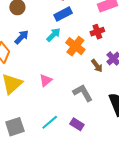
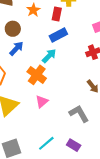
blue arrow: (22, 37) -> (16, 48), moved
orange cross: (75, 46) -> (37, 75), moved

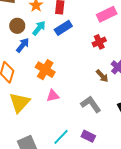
cyan arrow: (49, 56) -> (39, 28), moved
pink triangle: (42, 102) -> (53, 96), turned 32

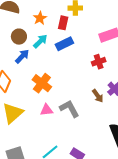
gray L-shape: (91, 104) -> (69, 109), moved

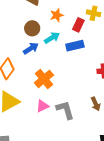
pink triangle: (46, 110) -> (42, 106), turned -32

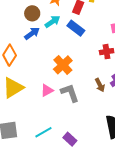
blue rectangle: (75, 46) -> (76, 28), turned 54
orange cross: (44, 79) -> (63, 65), moved

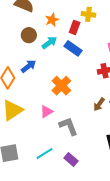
blue arrow: (32, 33) -> (29, 66), moved
brown arrow: (100, 85) -> (99, 104), turned 64
gray L-shape: (70, 93) -> (68, 126), moved

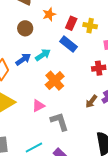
yellow cross: (88, 14) -> (90, 26), moved
cyan arrow: (49, 43) -> (43, 55), moved

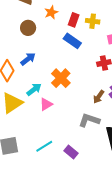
cyan arrow: (43, 55) -> (34, 89), moved
gray L-shape: (59, 122) -> (89, 120), moved, turned -50

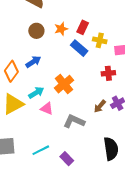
orange star: (51, 12) -> (61, 29), moved
yellow cross: (93, 21) -> (100, 40), moved
pink triangle: (46, 104) -> (47, 109), turned 48
gray L-shape: (89, 120) -> (74, 121), moved

